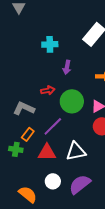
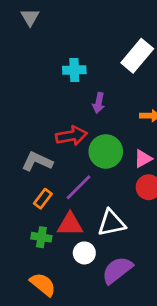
red arrow: (48, 90) -> (71, 136), size x1.5
green cross: (16, 149) -> (41, 237), moved
white circle: (53, 181) -> (84, 253), moved

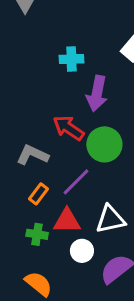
purple arrow: (99, 103) -> (97, 93), size x1.6
red arrow: (71, 136) -> (68, 128), turned -136

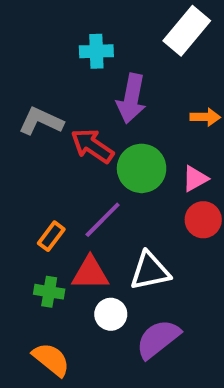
gray L-shape: (33, 155) -> (41, 121), moved

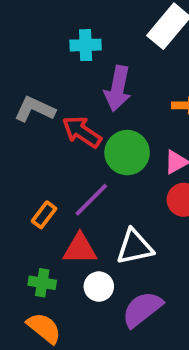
green cross: (49, 292) -> (42, 283), moved

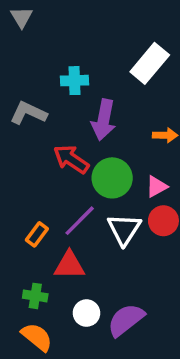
gray L-shape: (35, 109) -> (28, 113), moved
white triangle: (135, 247) -> (124, 229), moved, turned -45
white circle: (99, 287) -> (86, 313), moved

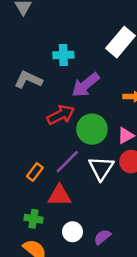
purple arrow: (104, 120) -> (85, 85), turned 40
red arrow: (71, 159) -> (61, 115), turned 120
purple semicircle: (126, 320) -> (102, 237), size x0.6

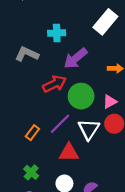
red triangle: (59, 195) -> (69, 153), moved
green cross: (34, 219) -> (31, 172), turned 32

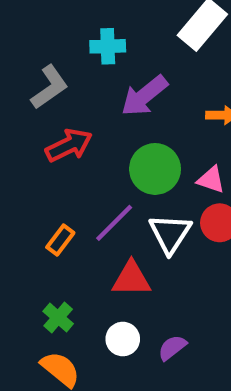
gray L-shape: (27, 54) -> (50, 87), turned 120
red arrow: (54, 84) -> (69, 145), moved
pink triangle: (110, 102) -> (211, 180), turned 48

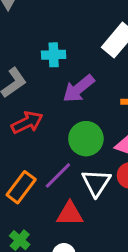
orange rectangle: (60, 240) -> (21, 187), size x1.5

